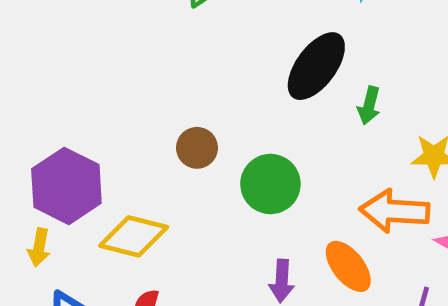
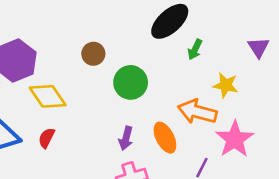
yellow diamond: (134, 236) -> (48, 96), turned 30

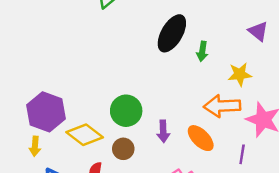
brown circle: (93, 54) -> (123, 149), moved
green circle: (131, 82) -> (126, 111), moved
purple arrow: (126, 138) -> (163, 131), moved

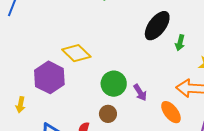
purple arrow: (163, 131) -> (140, 92), moved, turned -36
yellow diamond: (85, 135) -> (76, 53), moved
yellow arrow: (35, 146) -> (21, 105), moved

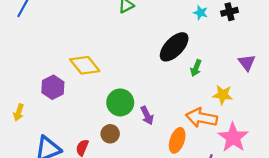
purple hexagon: (49, 77) -> (53, 87), size x0.7
orange ellipse: (171, 112) -> (177, 140), turned 50

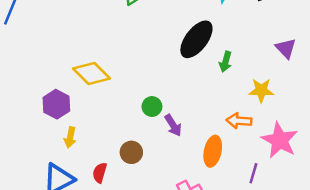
green circle: (120, 102) -> (152, 107), moved, size x0.6
yellow arrow: (19, 112) -> (70, 137), moved
orange arrow: (202, 118) -> (239, 121), size x0.7

